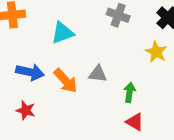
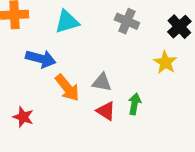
cyan triangle: (62, 33) -> (67, 22), moved
blue arrow: (30, 72) -> (41, 59), moved
red triangle: (135, 122) -> (106, 111), moved

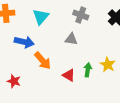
cyan triangle: (67, 22) -> (41, 17), turned -30
yellow star: (165, 62) -> (108, 65), moved
gray triangle: (102, 82) -> (71, 39), moved

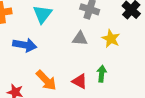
orange arrow: (43, 61) -> (46, 80), moved
yellow star: (108, 65) -> (111, 39), moved

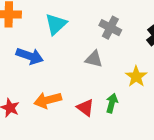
yellow star: (111, 39) -> (136, 77), moved
orange arrow: (46, 80) -> (48, 100), turned 110

